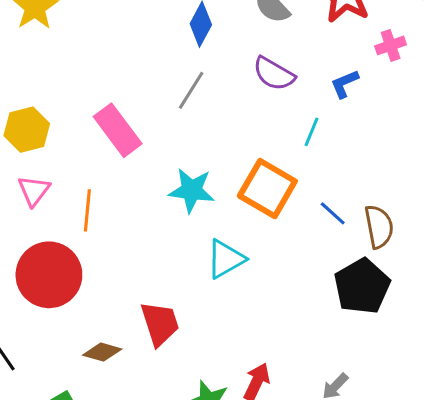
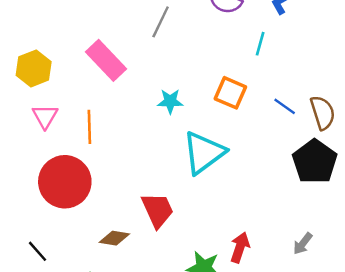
orange square: (267, 189) -> (230, 93), size x0.7
cyan star: (192, 190) -> (170, 101), size x0.7
cyan triangle: (226, 259) -> (204, 153), size x1.4

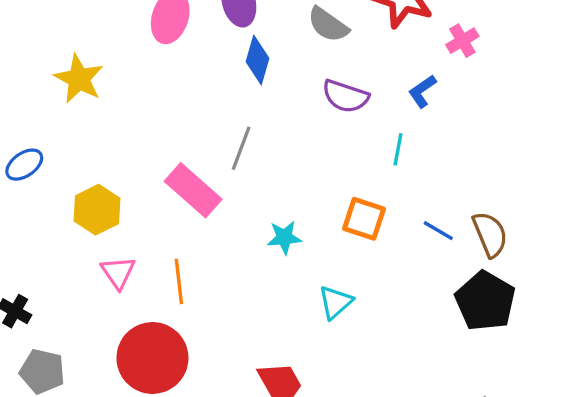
gray line: (161, 22) -> (241, 148), moved
cyan triangle: (204, 153) -> (335, 302), size x0.6

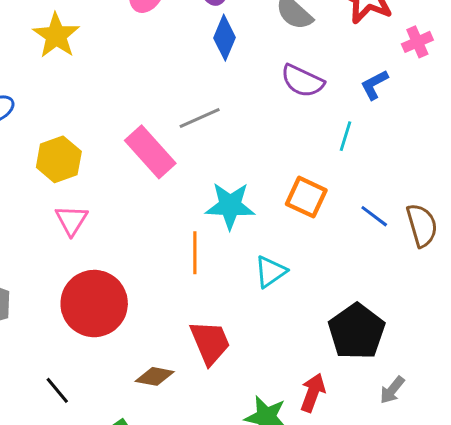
gray line: (241, 148) -> (200, 118), turned 39
cyan star: (284, 237) -> (230, 206), size x1.5
orange line: (179, 281) -> (195, 253), moved
black pentagon: (485, 301) -> (357, 332), moved

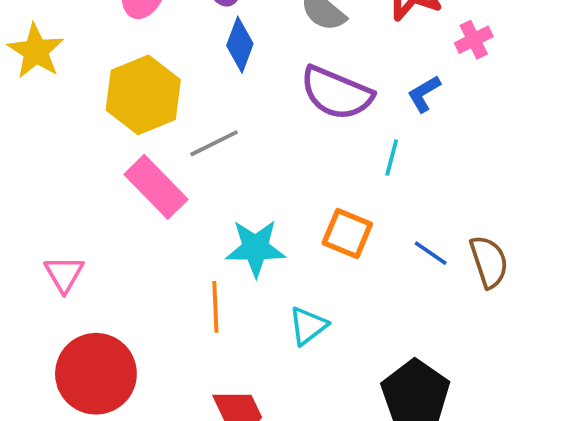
purple semicircle: (302, 81) -> (337, 93), size x1.4
yellow hexagon: (59, 159) -> (143, 95), moved, size x1.4

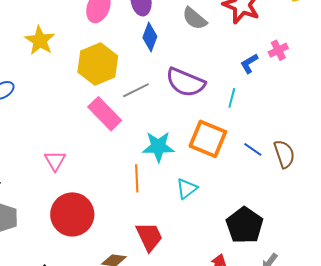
pink cross: (474, 40) -> (278, 50), moved
purple semicircle: (337, 93) -> (185, 82), moved
orange square: (347, 234) -> (208, 139), size x1.4

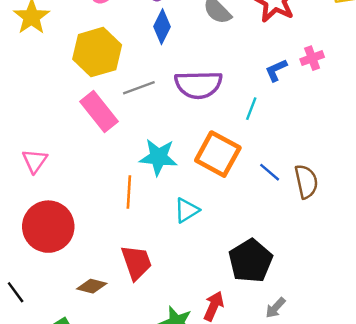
purple semicircle: (185, 82) -> (198, 85), turned -30

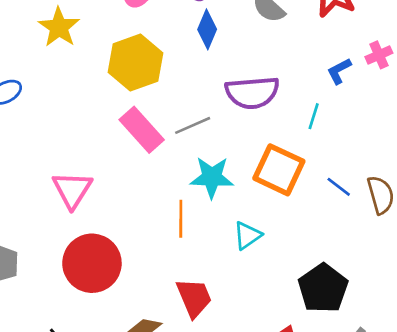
gray line: (139, 88) -> (193, 125), moved
pink triangle: (35, 161) -> (72, 190), size x1.4

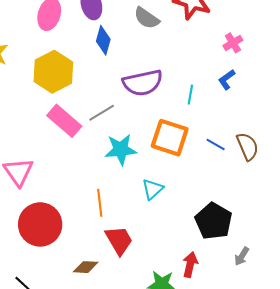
blue L-shape: (339, 71) -> (227, 80), moved
orange line: (181, 219) -> (100, 203), moved

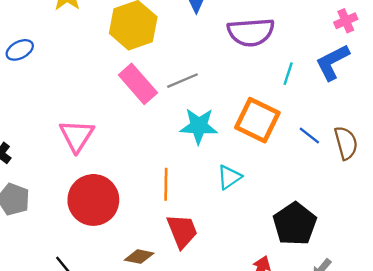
blue L-shape: (227, 80) -> (333, 62), size x1.6
purple semicircle: (143, 83) -> (251, 32), moved

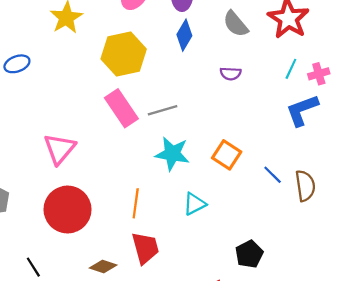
purple semicircle: (251, 32) -> (231, 74), size x0.5
cyan line: (288, 74) -> (291, 69), moved
orange square: (257, 120) -> (227, 155), size x0.7
black pentagon: (295, 224) -> (249, 254), size x0.7

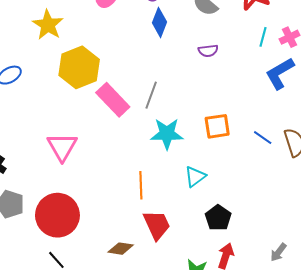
yellow hexagon: (124, 54) -> (79, 67), moved
gray line: (163, 110) -> (151, 95), turned -44
orange square: (227, 155) -> (217, 126), turned -32
red circle: (68, 210) -> (57, 215), moved
black pentagon: (249, 254) -> (218, 218), moved

